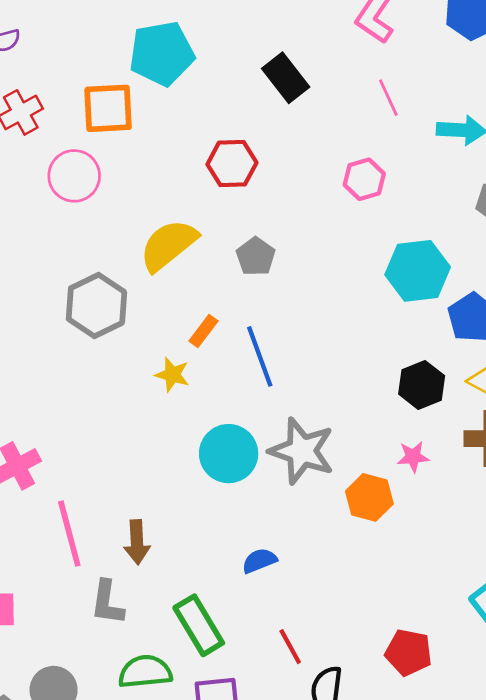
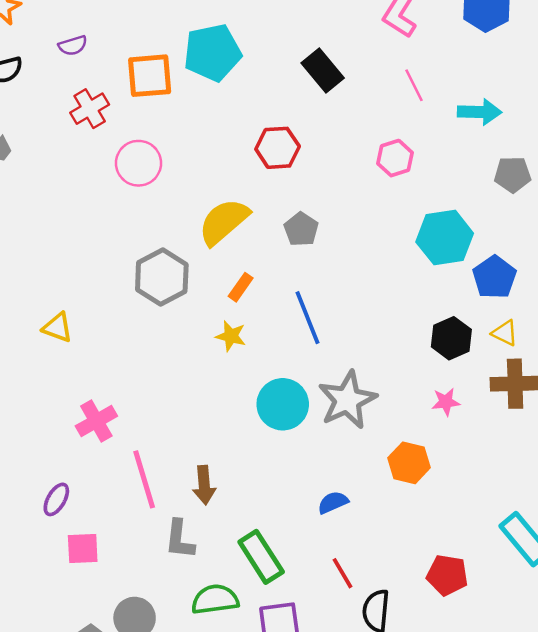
orange square: (108, 108) -> (150, 76), moved
orange rectangle: (203, 331) -> (241, 287), moved
gray star: (302, 451) -> (347, 400), turned 30
orange hexagon: (369, 497) -> (409, 463), moved
blue semicircle: (259, 561) -> (333, 502), moved

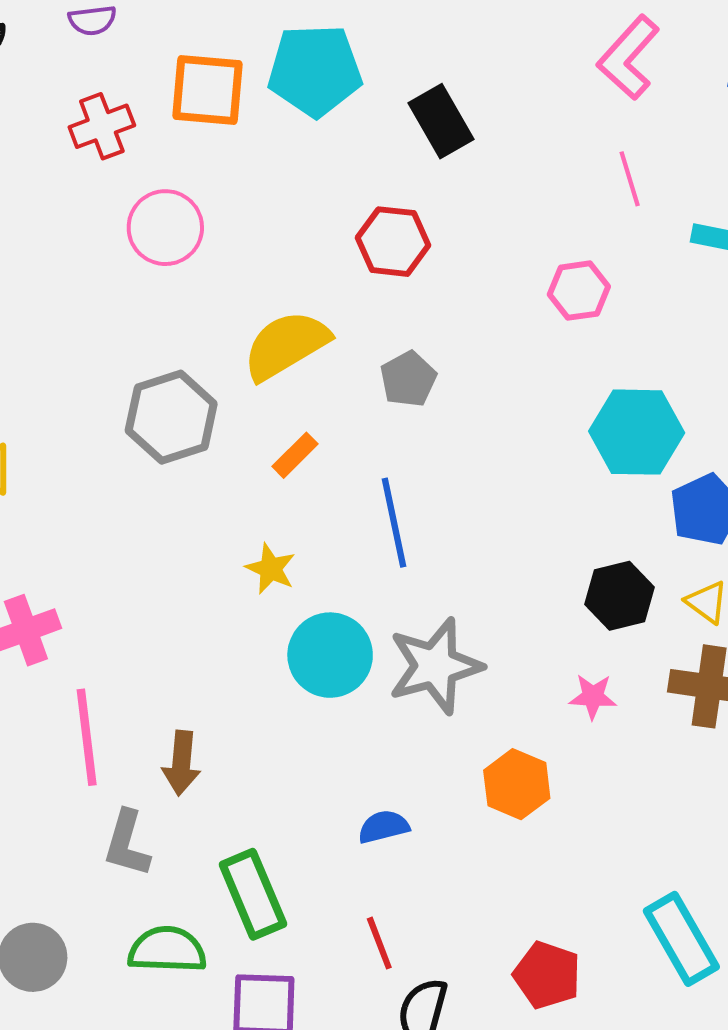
black rectangle: (323, 71) -> (441, 121), moved
yellow star: (231, 336) -> (271, 569), moved

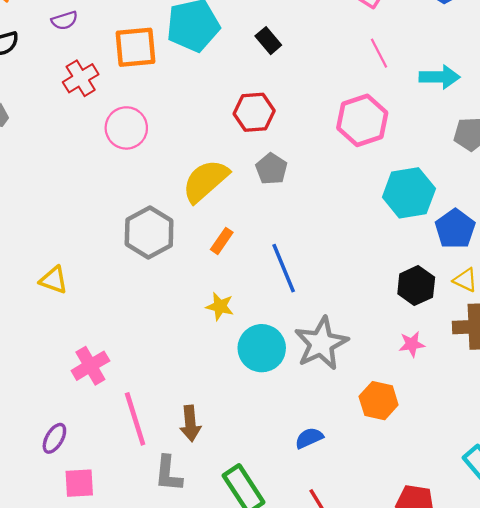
black rectangle: (441, 121) -> (268, 41), size x0.7
pink hexagon: (579, 291) -> (362, 120), size x1.5
gray pentagon: (408, 379) -> (271, 169), moved

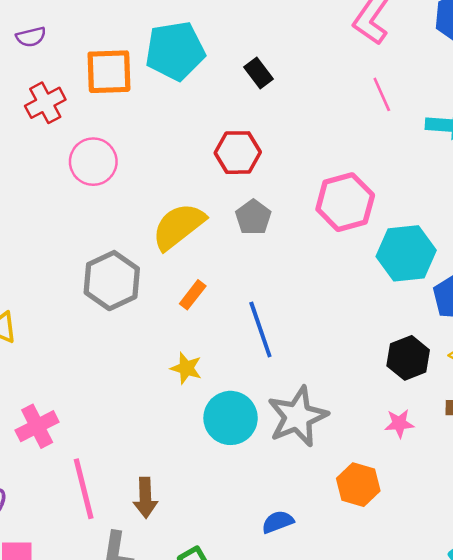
pink hexagon: (362, 120) -> (345, 202), moved

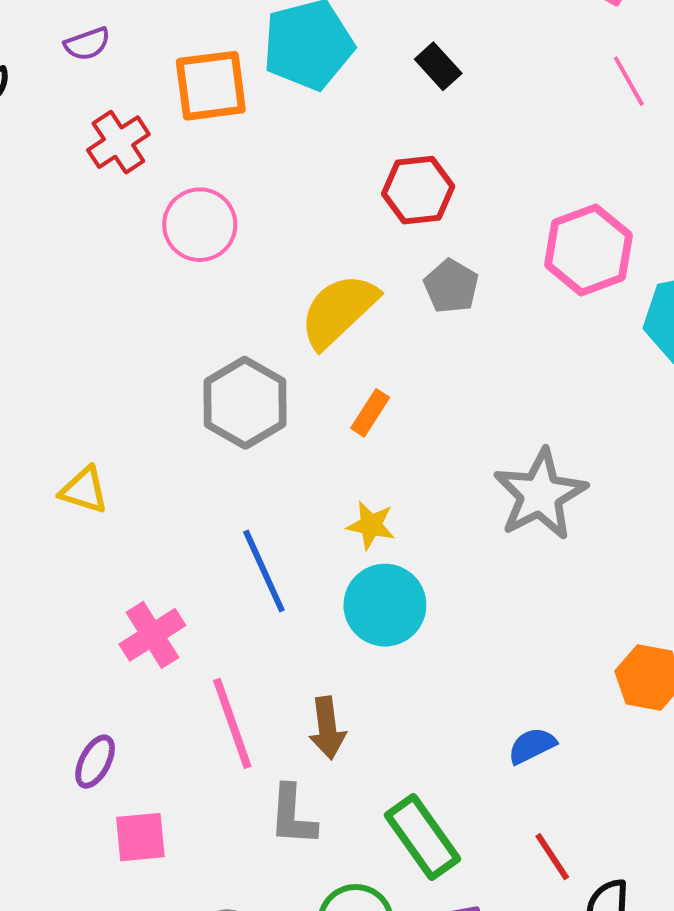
blue line: (260, 330) -> (264, 571), moved
gray star: (298, 417) -> (540, 494), moved
cyan circle: (231, 418) -> (385, 605), moved

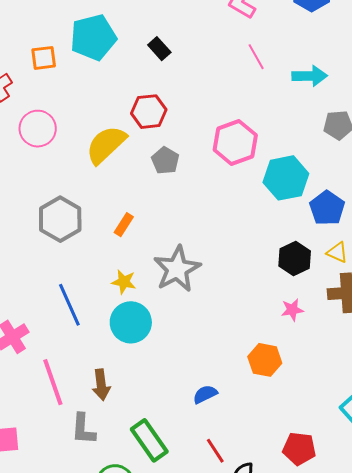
orange square: (211, 86) -> (44, 58), size x0.7
yellow semicircle: (339, 311) -> (106, 145), moved
gray star: (540, 494) -> (177, 269), moved

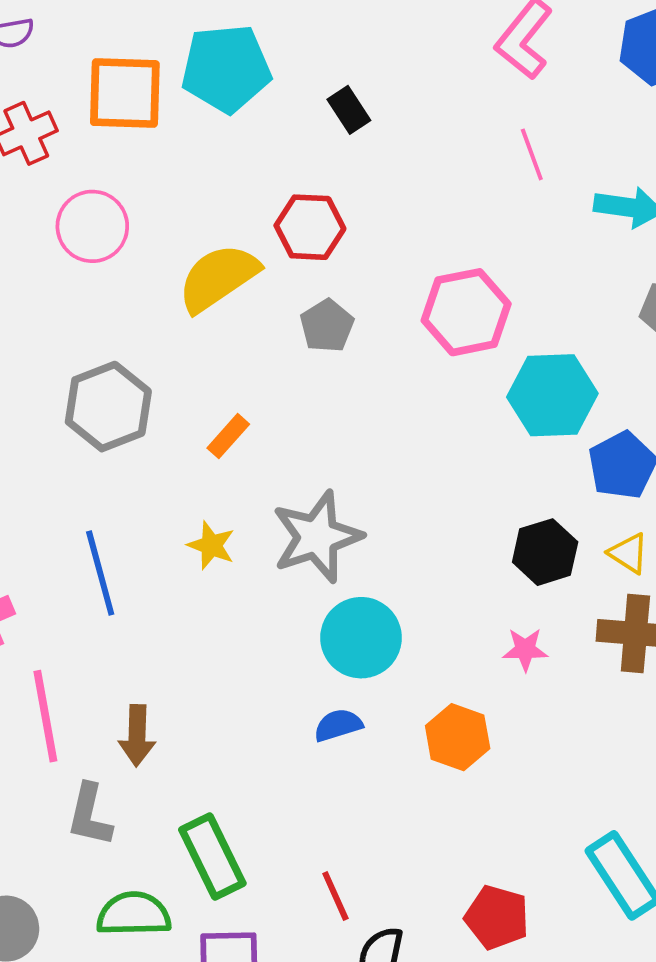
orange square: (44, 58) -> (125, 93), size x1.6
cyan circle: (131, 322) -> (361, 638), moved
blue semicircle: (205, 394) -> (338, 725), moved

